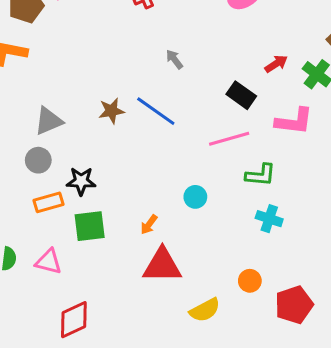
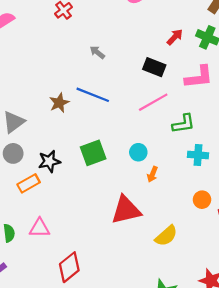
orange arrow: (149, 225) -> (152, 174), moved
green square: (90, 226) -> (93, 153), moved
orange circle: (250, 281) -> (202, 200), moved

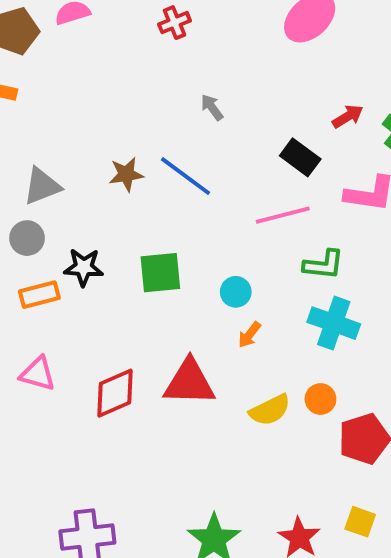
cyan cross: (198, 155) -> (334, 323), size x1.4
yellow semicircle: (166, 236) -> (270, 410), moved
red diamond: (69, 267) -> (115, 393), moved

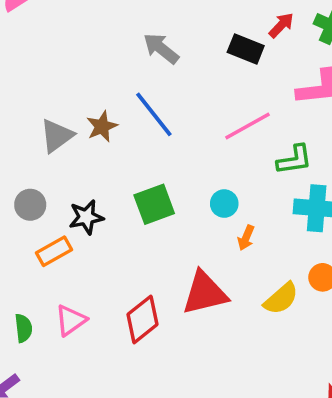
gray arrow: (212, 107) -> (161, 48), size x1.5
black rectangle: (300, 157) -> (246, 49), moved
blue line: (185, 176) -> (154, 114), turned 30
gray triangle: (42, 186) -> (57, 136), moved
pink triangle: (38, 374) -> (71, 320), turned -36

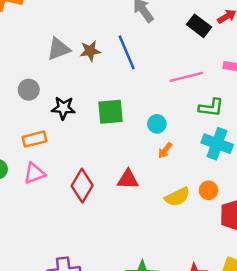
orange rectangle: (54, 251) -> (34, 139), moved
red triangle: (205, 293) -> (128, 179), size x0.7
red diamond: (142, 319) -> (82, 186), turned -36

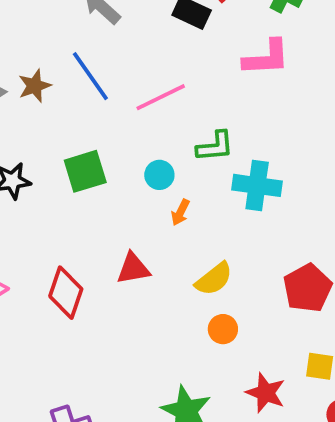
pink line: (186, 77) -> (161, 97), moved
green L-shape: (211, 108) -> (215, 146), moved
orange circle: (208, 190) -> (223, 329), moved

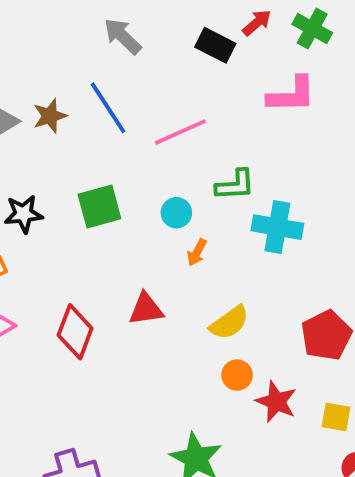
red star: (266, 393) -> (276, 402), moved

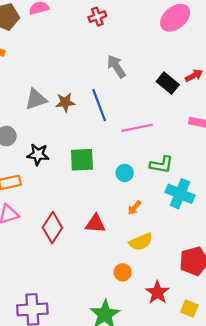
orange arrow: (197, 252) -> (134, 208), moved
orange circle: (237, 375) -> (123, 272), moved

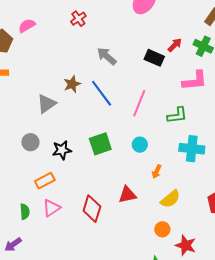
brown star: (65, 102) -> (72, 84), moved
pink line: (137, 128) -> (139, 103), turned -40
green L-shape: (161, 165) -> (177, 115), moved
red star: (157, 292) -> (186, 245), moved

